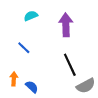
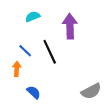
black line: (70, 65) -> (50, 52), moved
orange arrow: (14, 79) -> (17, 69), moved

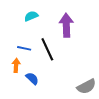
blue line: (25, 51) -> (24, 48), turned -32
blue semicircle: (34, 92) -> (32, 78), moved

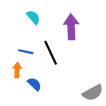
cyan semicircle: (31, 16) -> (33, 17), turned 72

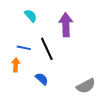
blue semicircle: (34, 84) -> (42, 79), moved

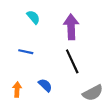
black line: (47, 49) -> (72, 61), moved
orange arrow: (16, 65) -> (17, 90), moved

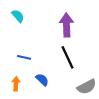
cyan semicircle: (33, 17) -> (18, 16), moved
blue line: (26, 52) -> (24, 57), moved

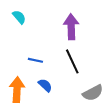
blue line: (24, 57) -> (35, 60), moved
orange arrow: (16, 84) -> (17, 90), size x1.6

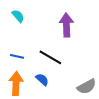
blue line: (35, 60) -> (17, 56), moved
black line: (72, 61) -> (50, 57), moved, turned -35

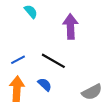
cyan semicircle: (18, 16) -> (31, 11), moved
blue line: (17, 56) -> (18, 60), turned -40

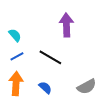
cyan semicircle: (31, 11) -> (15, 35), moved
blue semicircle: (45, 84) -> (45, 88), moved

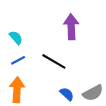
blue semicircle: (45, 88) -> (67, 94), moved

